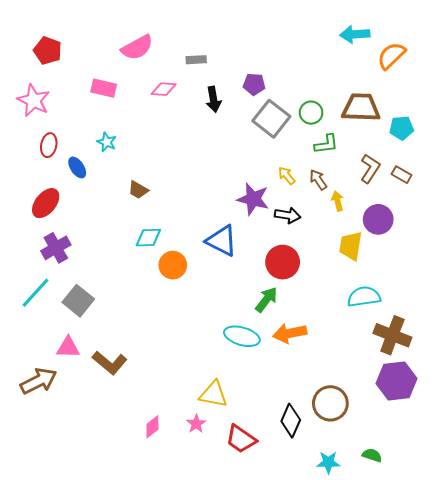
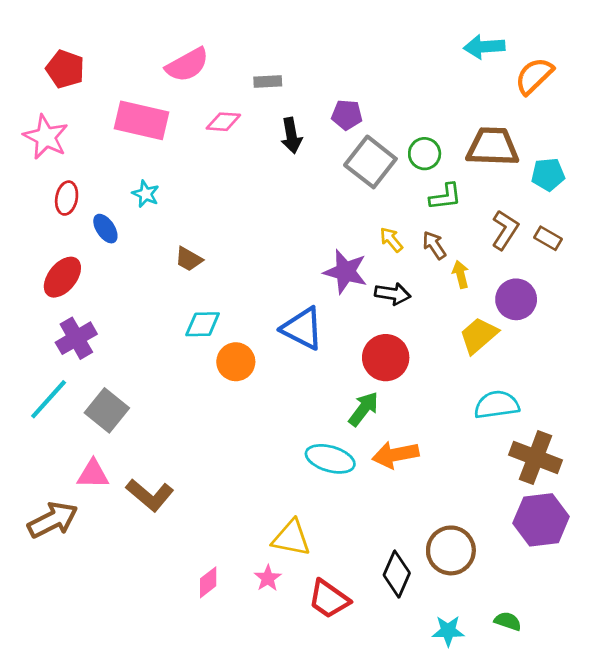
pink rectangle: (104, 88) -> (141, 120), size x1.5
yellow trapezoid: (351, 246) -> (479, 335), turned 40

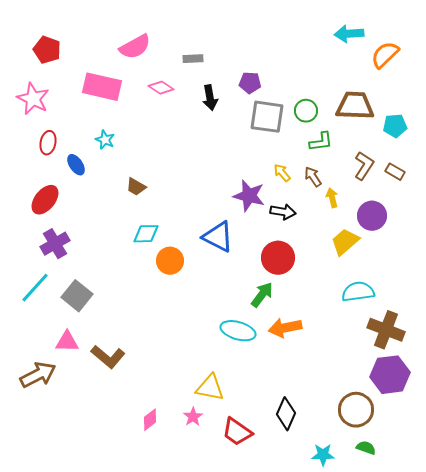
pink diamond: (223, 122) -> (161, 88), turned 30
gray square: (370, 162) -> (267, 117), turned -30
brown circle: (451, 550) -> (356, 410), moved

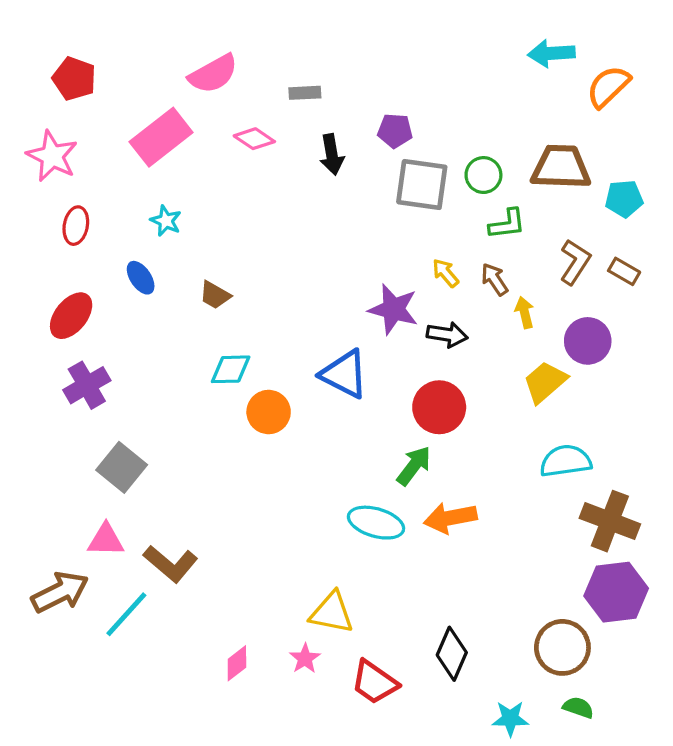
pink rectangle: (102, 87) -> (161, 137), turned -51
blue ellipse: (76, 165) -> (141, 278), moved
cyan line: (35, 288) -> (126, 614), moved

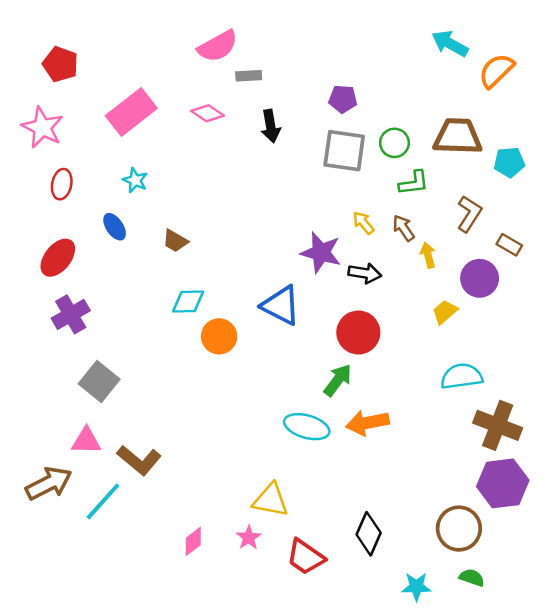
cyan arrow: (551, 53) -> (450, 44), turned 33
pink semicircle: (213, 74) -> (218, 46), moved
purple pentagon: (395, 131) -> (343, 99), moved
brown rectangle: (624, 271) -> (509, 245), moved
yellow trapezoid: (545, 382) -> (445, 312), size x0.7

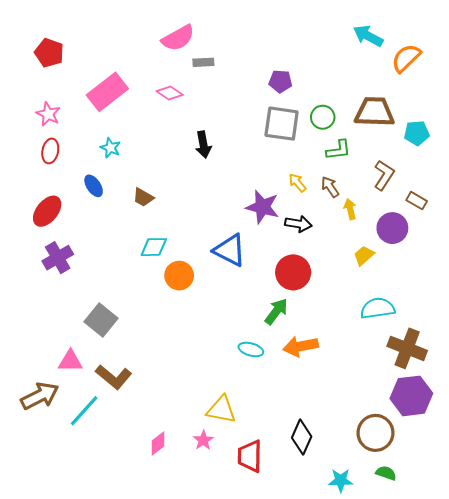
black arrow: (271, 126) -> (203, 145), moved
pink star: (42, 127) -> (48, 114), moved, size x0.7
gray square: (99, 381) -> (101, 320), moved
cyan ellipse: (307, 427) -> (251, 349), size x0.7
red trapezoid: (305, 557) -> (250, 456), turned 56

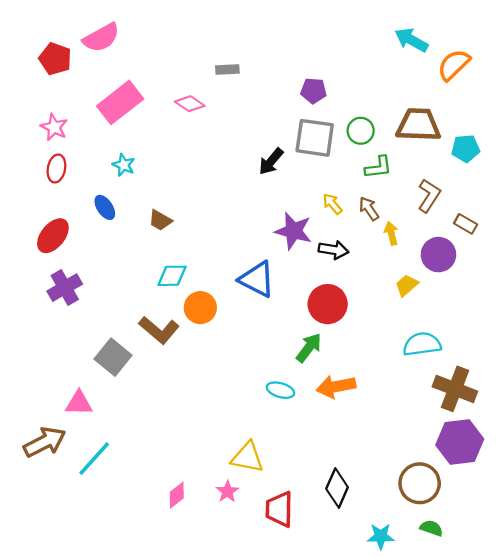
pink semicircle: (178, 38) -> (101, 38), moved
black arrow: (203, 145) -> (271, 161), moved, turned 50
brown L-shape: (114, 377) -> (159, 330), moved

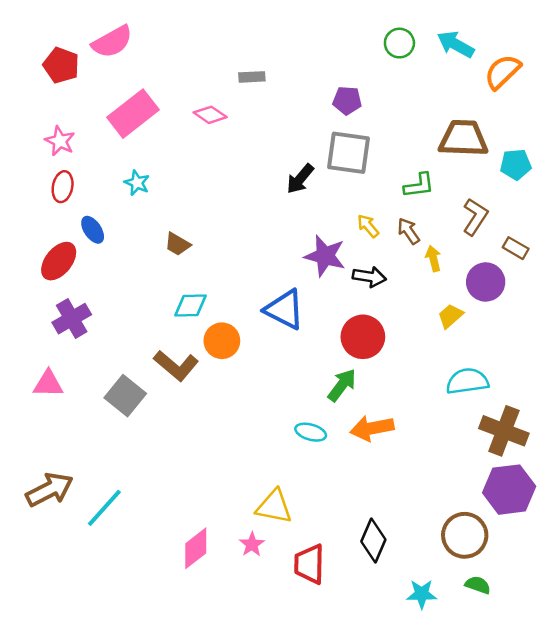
green circle: (361, 131) -> (399, 43), moved
blue ellipse: (105, 207) -> (93, 230), moved
pink triangle: (79, 403) -> (48, 384), moved
pink diamond: (177, 495) -> (196, 548), size x1.4

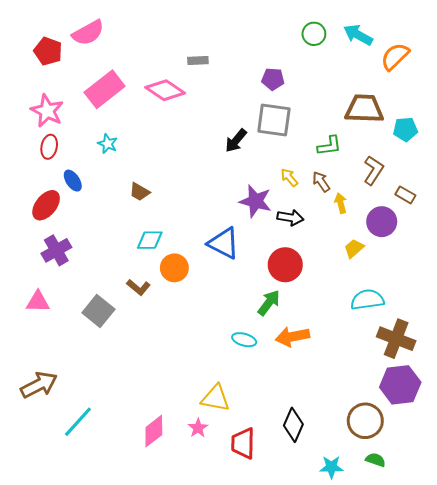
pink diamond: (210, 115) -> (165, 90), size x1.5
pink star: (60, 141) -> (47, 111), size x1.4
brown L-shape: (176, 366) -> (138, 287), size x0.7
cyan line: (104, 508) -> (78, 422), moved

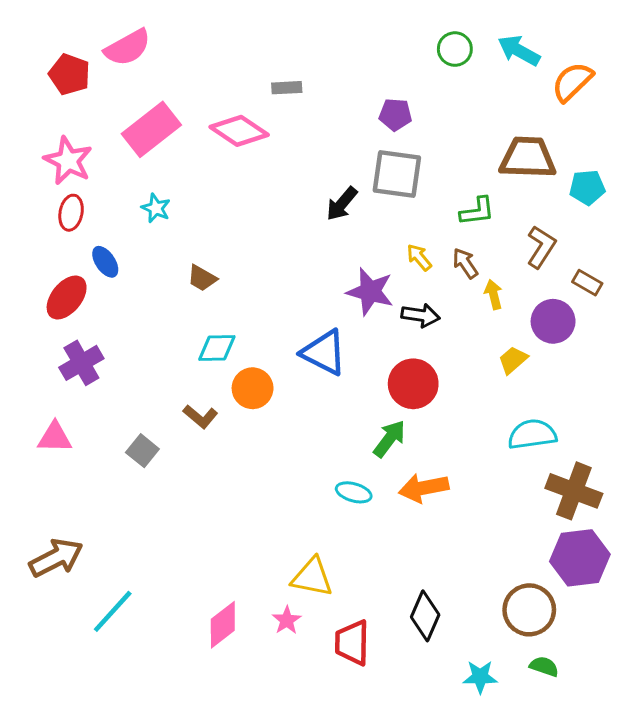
gray square: (98, 311) -> (142, 451), size x0.7

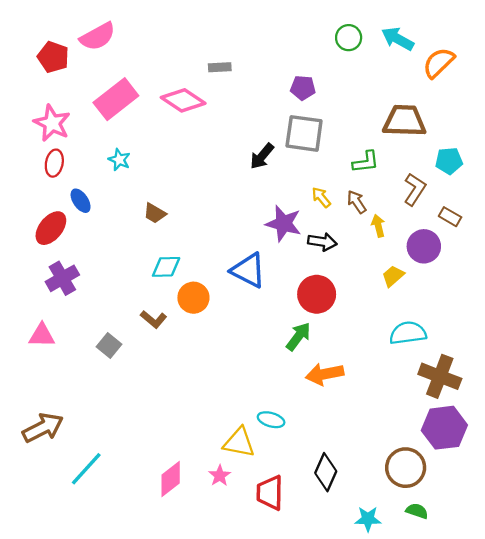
cyan pentagon: (587, 187) -> (449, 161), moved
cyan ellipse: (354, 492) -> (271, 420), moved

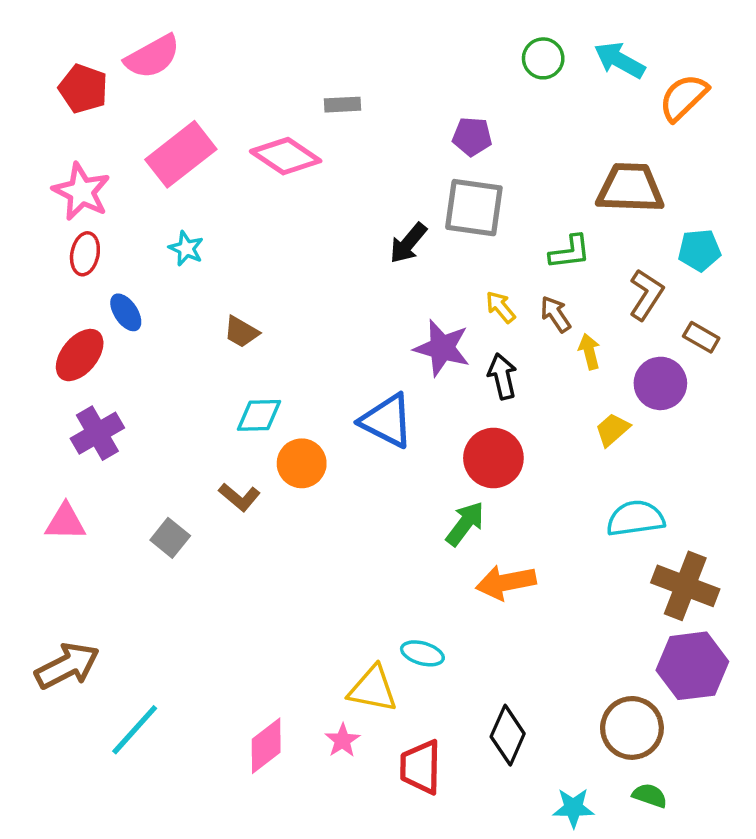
black arrow: (322, 242) -> (502, 376), turned -112

